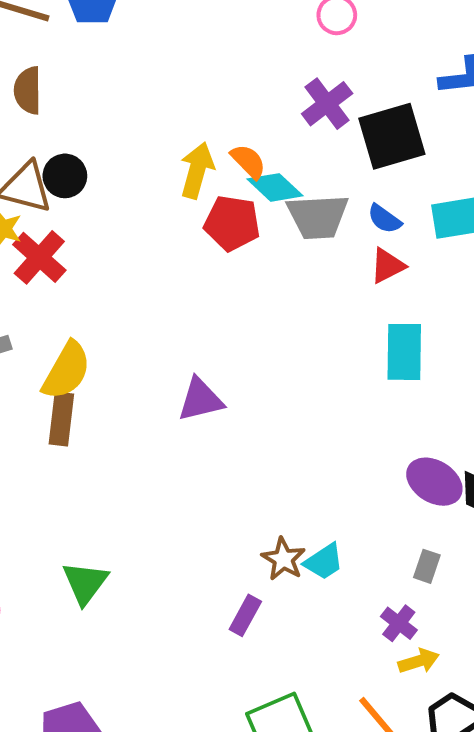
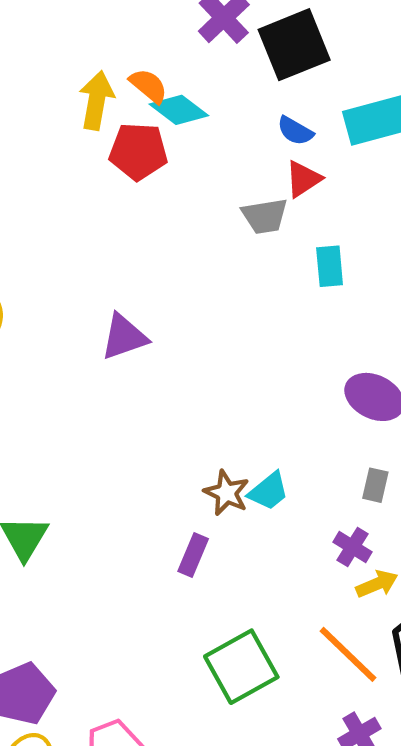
gray trapezoid: (318, 217) -> (265, 216), moved, size x0.7
cyan rectangle: (404, 352) -> (330, 266), size x0.7

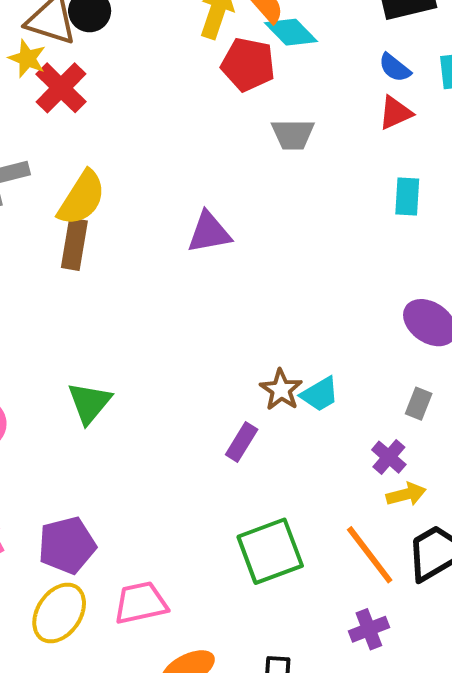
gray trapezoid: (265, 216) -> (293, 134), moved

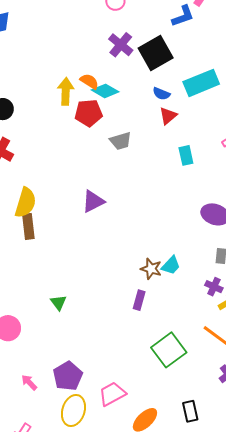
green triangle: (89, 403) -> (58, 303), size x0.7

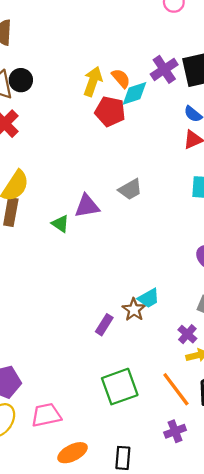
purple cross: (121, 45) -> (164, 69), moved
cyan diamond: (105, 91) -> (135, 93), turned -64
gray trapezoid: (121, 141) -> (130, 189), moved, turned -30
brown star: (151, 269) -> (134, 310), moved
green triangle: (58, 303) -> (60, 224), moved, turned -36

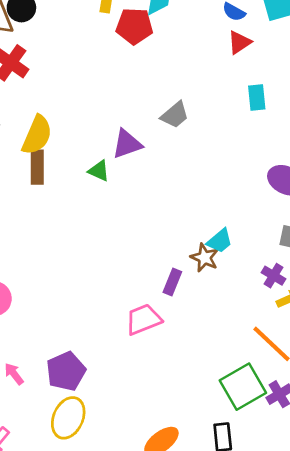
green square: (120, 387) -> (243, 387), moved
pink trapezoid: (46, 415) -> (143, 319), moved

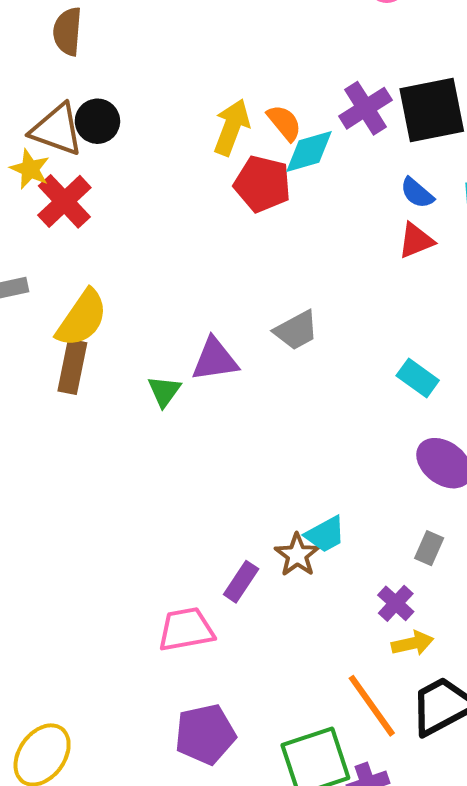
cyan rectangle: (257, 98) -> (418, 378), moved, turned -60
green triangle: (99, 171) -> (164, 391), turned 30
purple pentagon: (66, 371) -> (205, 734), moved

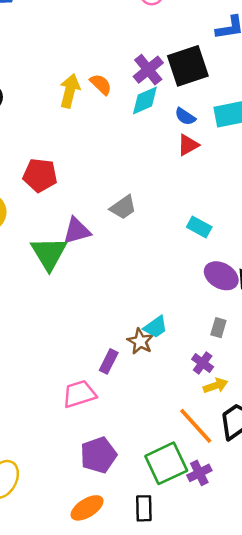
cyan diamond: (309, 152) -> (145, 100), moved
red pentagon: (262, 184) -> (40, 175), moved
green triangle: (164, 391) -> (49, 253), size x1.8

